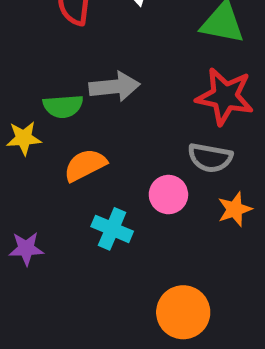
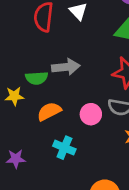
pink circle: (168, 195) -> (91, 114), moved

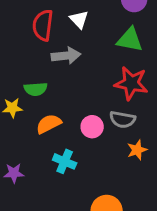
gray arrow: (66, 67) -> (66, 56), moved

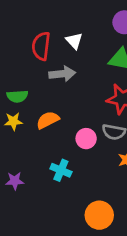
green semicircle: (36, 89) -> (17, 96), moved
orange semicircle: (49, 124) -> (48, 120), moved

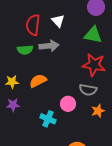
green semicircle: (17, 96) -> (25, 50), moved
pink circle: (86, 139) -> (68, 104), moved
purple star: (15, 181) -> (13, 105), moved

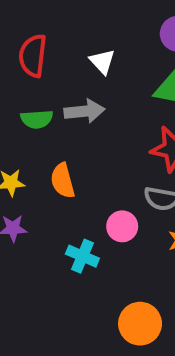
red semicircle: (33, 25) -> (33, 56), moved
orange semicircle: (38, 81) -> (63, 181), turned -78

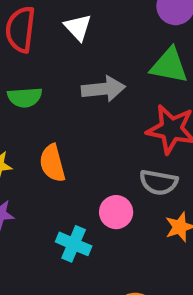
white triangle: (102, 62) -> (78, 27), moved
gray arrow: (84, 111) -> (103, 89), moved

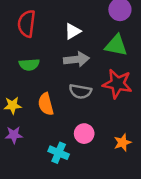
white triangle: (78, 27) -> (73, 31), moved, turned 42
gray semicircle: (159, 182) -> (80, 91), moved

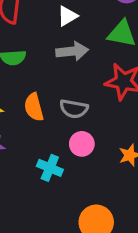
gray semicircle: (80, 91) -> (74, 109), moved

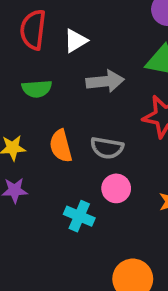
white triangle: (67, 16) -> (76, 41), moved

